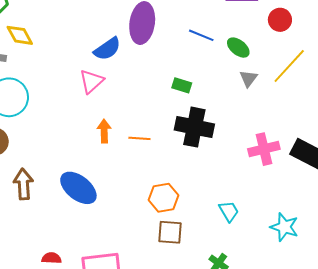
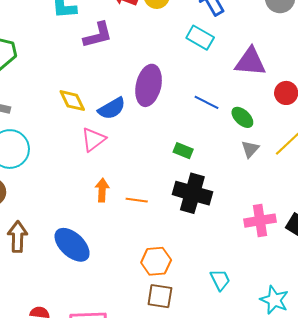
yellow diamond: (20, 35) -> (72, 101), moved

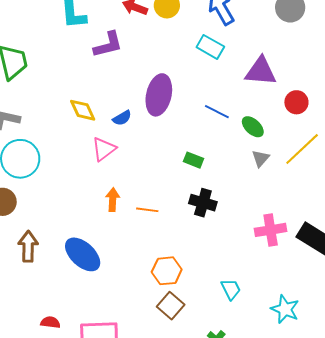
blue semicircle: (112, 108) -> (122, 118), size x0.7
black cross: (192, 193) -> (203, 203), size x0.7
brown square: (160, 296) -> (171, 306), turned 32

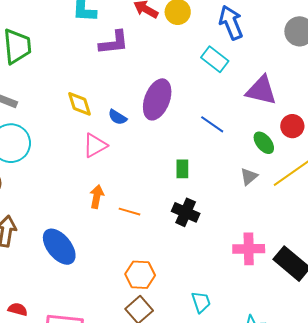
blue semicircle: (122, 118) -> (117, 117), turned 54
green ellipse: (253, 127) -> (264, 143), moved
green rectangle: (194, 160) -> (182, 169), turned 60

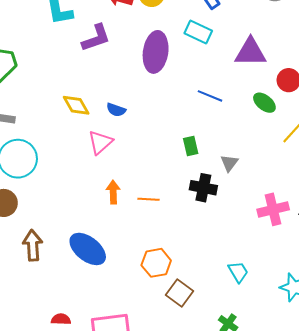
purple ellipse: (157, 99) -> (156, 52), moved
gray triangle: (249, 177) -> (229, 163), moved
orange hexagon: (140, 275) -> (156, 263), moved

